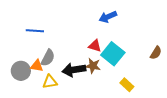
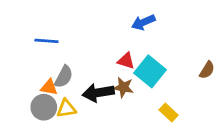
gray circle: (21, 71) -> (44, 107), moved

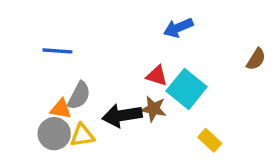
brown semicircle: (207, 70) -> (256, 59), moved

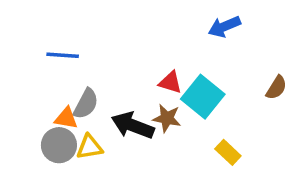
blue arrow: (178, 28) -> (224, 27), moved
brown semicircle: (256, 59) -> (276, 88), moved
black arrow: (122, 115) -> (133, 125), turned 30

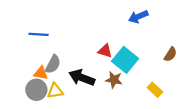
brown star: (167, 118) -> (114, 80), moved
yellow rectangle: (228, 152) -> (155, 90), moved

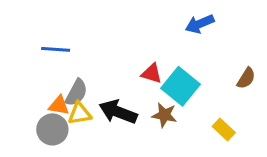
yellow triangle: (55, 91) -> (80, 113), moved

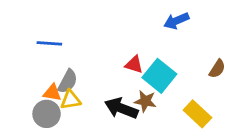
black arrow: (118, 112) -> (121, 108), moved
yellow rectangle: (224, 129) -> (197, 114), size x1.4

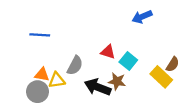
brown semicircle: (217, 69) -> (173, 64), moved
cyan square: (159, 76) -> (128, 61), size x0.7
gray semicircle: (68, 81) -> (75, 66), moved
yellow rectangle: (197, 114) -> (161, 77), moved

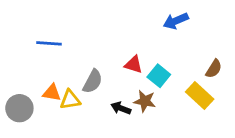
brown semicircle: (173, 64) -> (214, 69), moved
black arrow: (98, 87) -> (121, 108), size x0.6
gray circle: (37, 92) -> (19, 108), moved

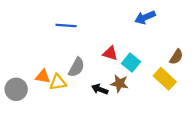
blue line: (49, 43) -> (66, 25), moved

